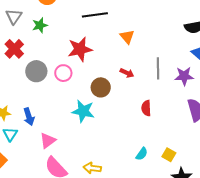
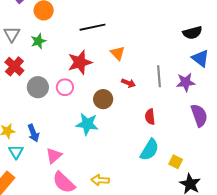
orange triangle: (127, 37) -> (118, 53), moved
cyan semicircle: (142, 154) -> (149, 150), moved, size x1.6

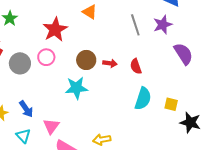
red arrow: (128, 83) -> (110, 63), moved
cyan triangle: (16, 152) -> (23, 136), moved

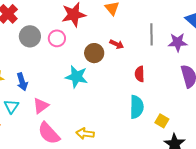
red arrow: (110, 63) -> (117, 44), moved
cyan semicircle: (143, 99) -> (137, 107), turned -35

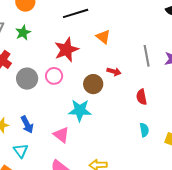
pink triangle: (41, 106) -> (61, 135), moved, turned -36
cyan semicircle: (137, 107) -> (144, 130), size x0.6

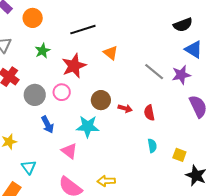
green star: (23, 33) -> (43, 51), moved
gray line: (147, 56) -> (154, 72), turned -40
red arrow: (114, 72) -> (125, 108), moved
blue arrow: (27, 125) -> (48, 125), moved

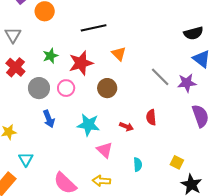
green star: (43, 51) -> (50, 56), moved
brown circle: (101, 100) -> (107, 88), moved
red arrow: (125, 108) -> (126, 127), moved
cyan semicircle: (152, 146) -> (138, 164), moved
pink triangle: (69, 151) -> (105, 150), moved

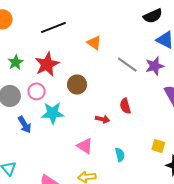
orange triangle: (119, 54) -> (94, 43), moved
cyan star: (88, 125) -> (53, 113), moved

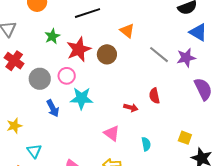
green star: (16, 62) -> (52, 36), moved
brown circle: (77, 85) -> (107, 54), moved

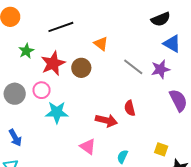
blue arrow: (53, 108) -> (15, 138), moved
red arrow: (131, 108) -> (106, 120), size x1.5
cyan semicircle: (146, 144) -> (122, 157), turned -144

